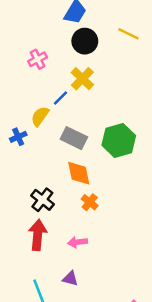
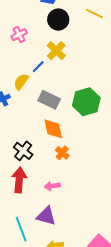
purple triangle: (70, 279) -> (46, 216), size x1.5

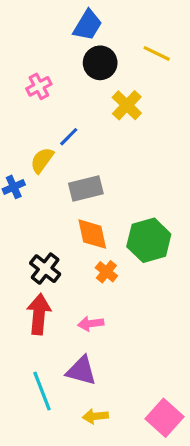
yellow cross: (56, 51) -> (127, 105), moved
gray rectangle: (49, 100) -> (86, 188), turned -40
green hexagon: (86, 102) -> (149, 240), moved

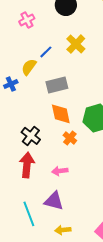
yellow cross: (127, 105) -> (76, 44), moved

